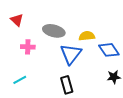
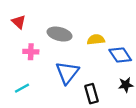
blue triangle: (71, 54) -> (67, 73), moved
black rectangle: (67, 85) -> (92, 94), moved

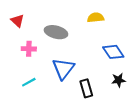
yellow semicircle: (96, 40) -> (96, 18), moved
cyan line: (22, 88) -> (29, 82), moved

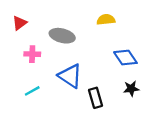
red triangle: (17, 21) -> (20, 23), turned 40
blue triangle: (63, 69) -> (70, 76), turned -35

